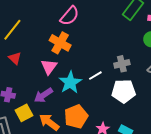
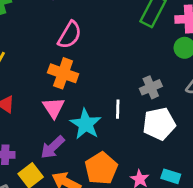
white line: (95, 76) -> (118, 109), turned -48

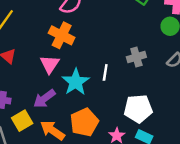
white pentagon: (159, 124) -> (138, 109), moved

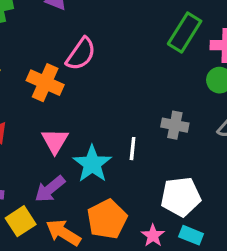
orange cross: (62, 35) -> (45, 83), moved
gray cross: (136, 57) -> (175, 125), turned 30

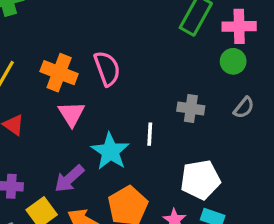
pink semicircle: (81, 54) -> (107, 68), moved, turned -52
pink triangle: (55, 141) -> (71, 114), moved

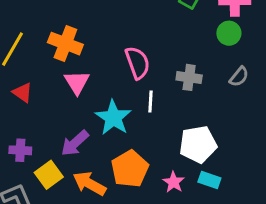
pink semicircle: (107, 68) -> (137, 63), moved

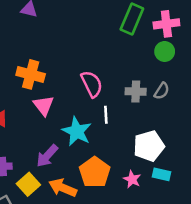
gray semicircle: (239, 77) -> (162, 91), moved

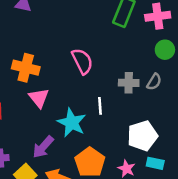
green circle: (165, 51) -> (165, 50), moved
pink semicircle: (92, 84) -> (82, 61), moved

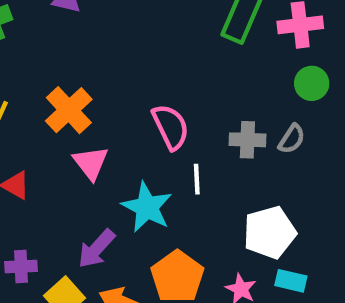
pink semicircle: (82, 61) -> (171, 127), moved
orange cross: (26, 68) -> (69, 110), turned 32

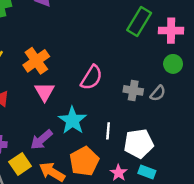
pink semicircle: (171, 127) -> (92, 78), turned 50
white line: (197, 179) -> (108, 131), moved

